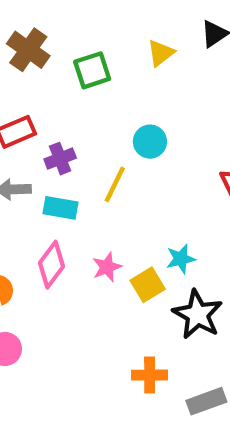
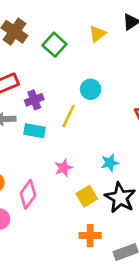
green square: (92, 70) -> (54, 45), turned -30
pink diamond: (52, 265) -> (28, 194), moved
yellow square: (148, 285) -> (87, 196), moved

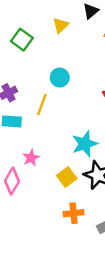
cyan star: (110, 163) -> (85, 144), size x1.5
pink star: (63, 168) -> (31, 158), moved

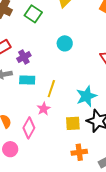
yellow line: (42, 105) -> (51, 89), moved
yellow square: (67, 177) -> (73, 123), turned 35

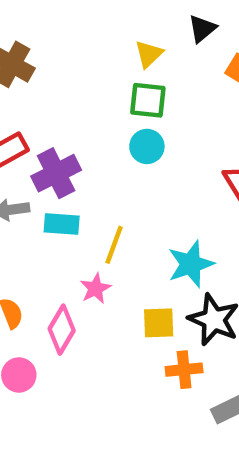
green square: (33, 14) -> (148, 100), moved, turned -30
purple cross: (24, 57) -> (56, 173), size x1.5
orange cross: (79, 152) -> (184, 370), moved

